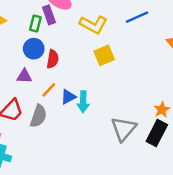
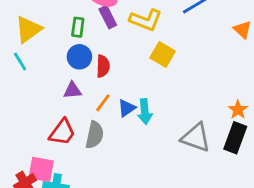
purple rectangle: (49, 15) -> (108, 17), moved
yellow square: (104, 55) -> (163, 55), turned -30
gray triangle: (124, 129) -> (196, 138), turned -44

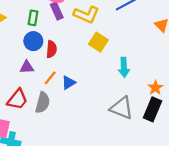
cyan arrow: (145, 112) -> (124, 67), moved

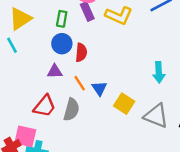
yellow square: (98, 42) -> (124, 104), moved
orange line: (50, 78) -> (80, 83), turned -72
blue triangle: (69, 83) -> (99, 88), turned -32

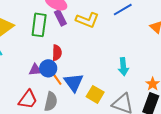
green rectangle: (62, 19) -> (39, 25), size x1.6
blue circle: (62, 44) -> (48, 68), moved
blue triangle: (99, 88) -> (74, 82), size x1.5

